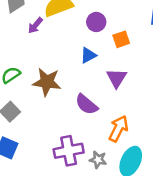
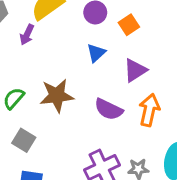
purple triangle: (117, 78) -> (135, 70), turned 40
orange arrow: (118, 129) -> (149, 110), moved

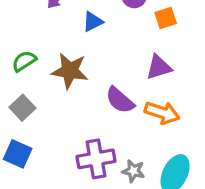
blue triangle: (96, 53) -> (93, 22), moved
orange arrow: (149, 110) -> (162, 113), turned 80

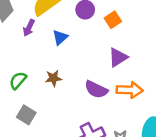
brown star: (70, 71) -> (53, 78), size x0.6

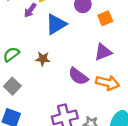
blue triangle: (60, 37) -> (56, 24), size x1.5

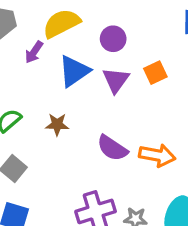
orange square: (105, 18) -> (155, 73), moved
purple triangle: (103, 52) -> (116, 80), moved, turned -30

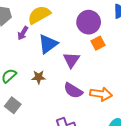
purple circle: (113, 39) -> (89, 22), moved, size x1.5
purple triangle: (116, 80) -> (71, 60), moved

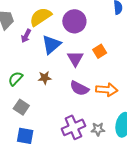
purple circle: (89, 22) -> (74, 21), moved
orange square: (98, 43) -> (100, 51), moved

